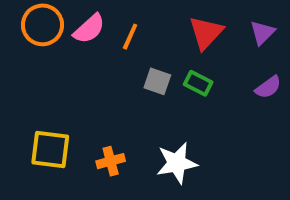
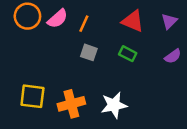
red triangle: (206, 33) -> (133, 21), turned -50
gray square: (157, 81) -> (89, 52), moved
orange cross: (111, 161) -> (71, 104), size x1.5

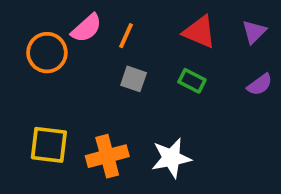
orange circle: (27, 16) -> (47, 53), moved

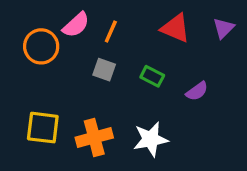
gray square: (134, 79) -> (104, 70), moved
green rectangle: (192, 81) -> (152, 76), moved
purple semicircle: (260, 85) -> (197, 91), moved

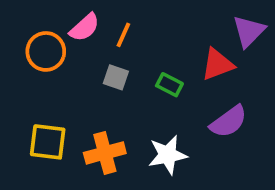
red triangle: (175, 28) -> (217, 64), moved, turned -44
purple triangle: (223, 28) -> (249, 31), size x1.4
purple semicircle: (197, 91) -> (229, 122), moved, size x1.5

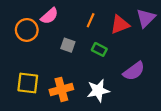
orange line: (123, 35) -> (91, 20), moved
red triangle: (217, 64) -> (120, 25), moved

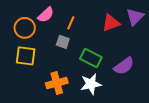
orange line: (91, 20) -> (71, 23), moved
green rectangle: (99, 49) -> (91, 58), moved, size x1.5
yellow square: (28, 83) -> (26, 56), moved

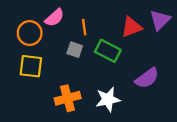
orange line: (71, 23) -> (84, 27), turned -32
green rectangle: (91, 58) -> (108, 51), moved

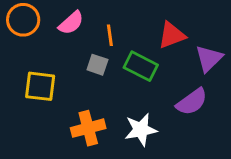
purple triangle: (160, 20) -> (209, 58), moved
orange circle: (30, 33) -> (23, 20), moved

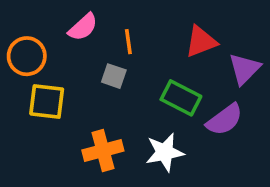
orange circle: (23, 20) -> (27, 56), moved
green rectangle: (141, 66) -> (181, 98), moved

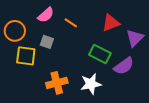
orange line: (128, 42) -> (71, 23), turned -48
gray square: (114, 76) -> (47, 42), moved

